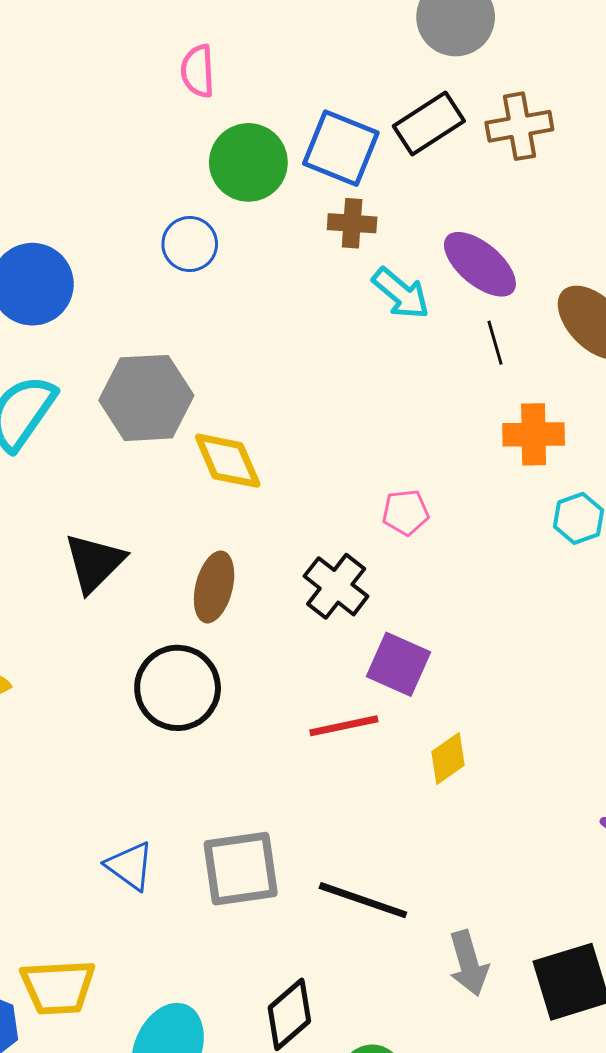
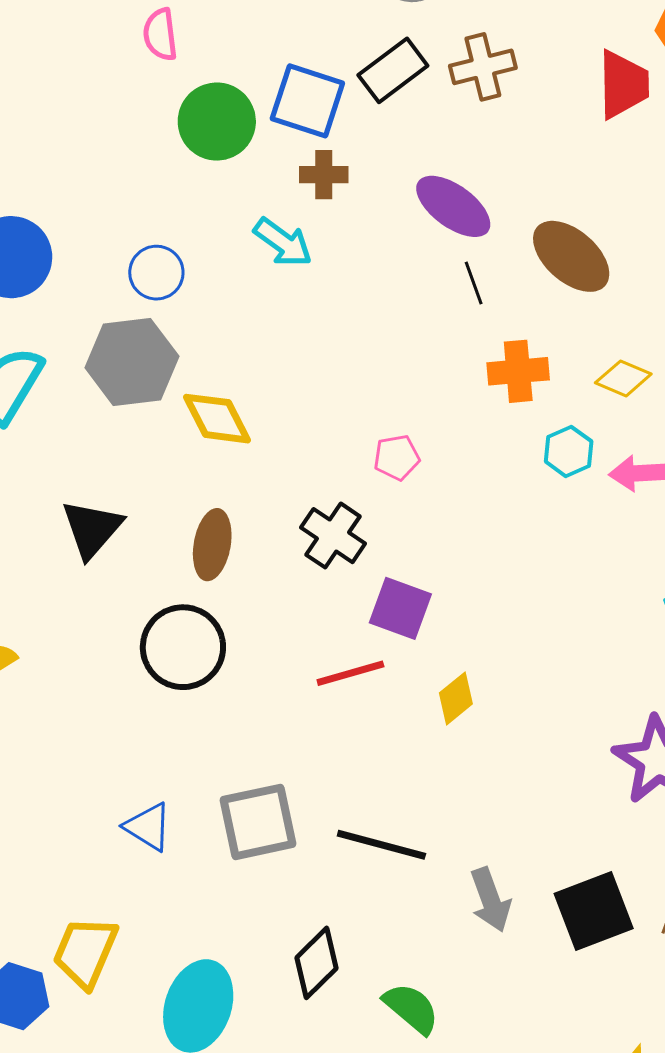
blue circle: (190, 244) -> (156, 273), moved
cyan arrow: (401, 293) -> (283, 242), moved
yellow trapezoid: (58, 987) -> (85, 952), turned 120

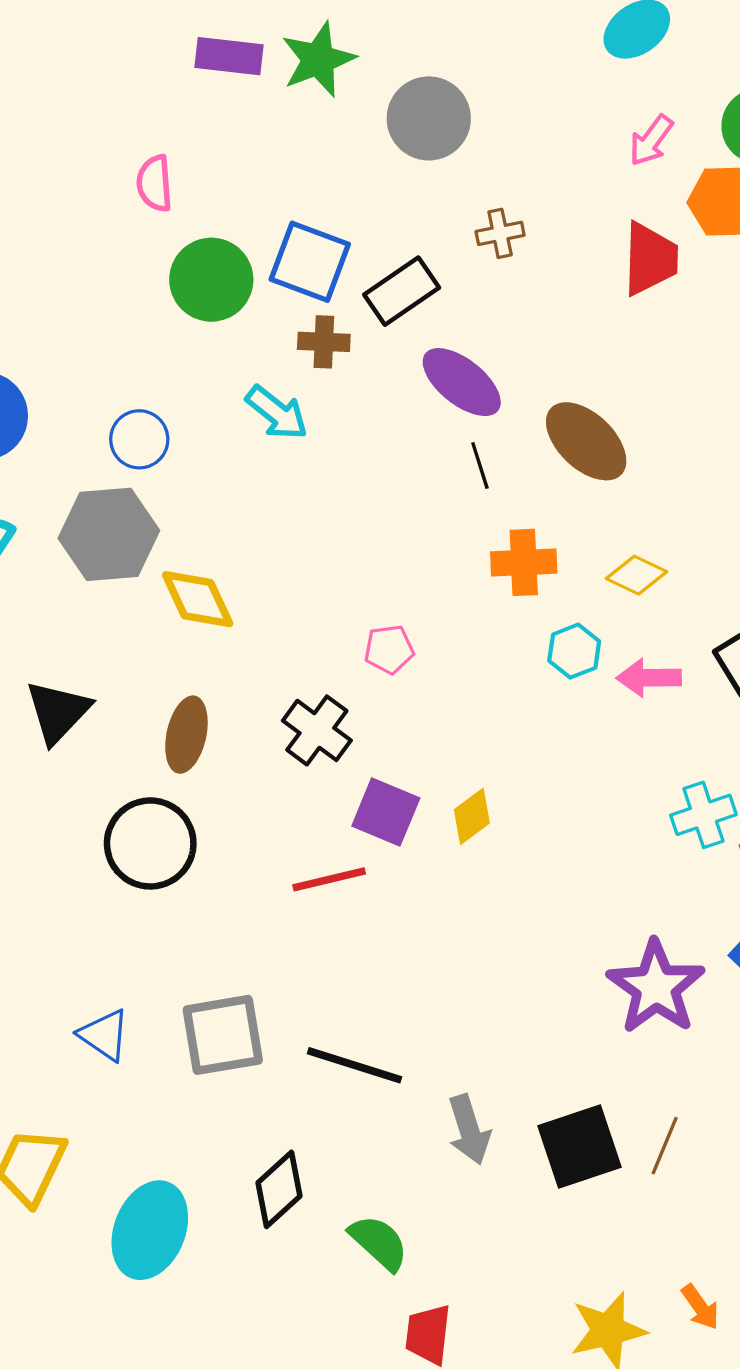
brown cross: (483, 67) -> (500, 233), size x0.7
black rectangle: (393, 70) -> (402, 291), moved
yellow diamond: (456, 698) -> (472, 816), moved

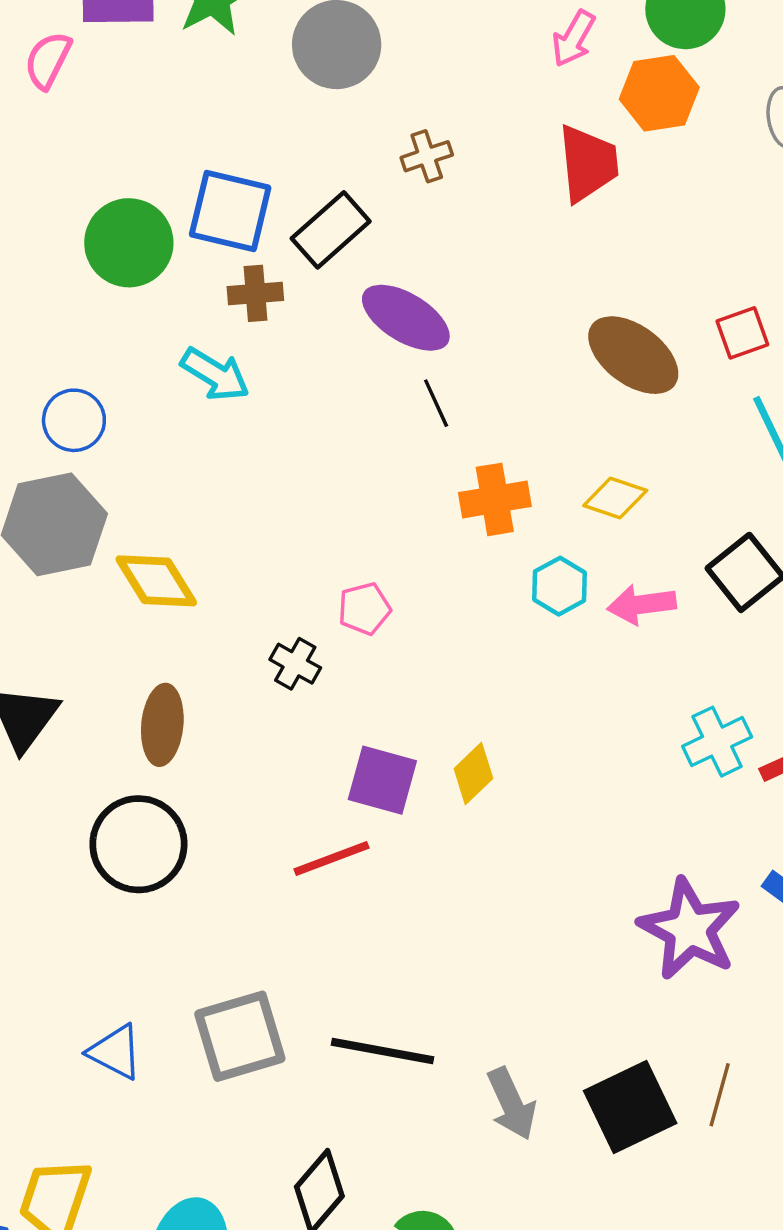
pink semicircle: (155, 183) -> (48, 60), moved, turned 38
brown ellipse: (586, 441) -> (633, 355), moved
black cross: (317, 730) -> (295, 664), moved, size x0.7

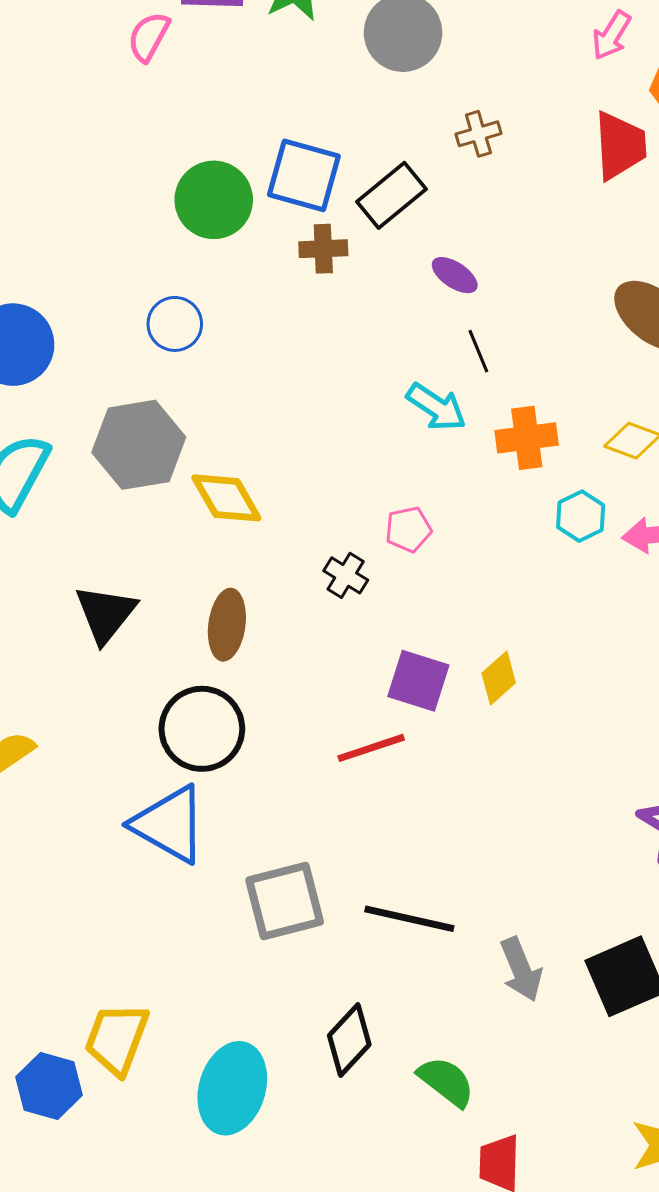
purple ellipse: (406, 318) -> (455, 275), size x0.6
cyan arrow: (215, 374) -> (436, 407), moved
blue circle: (74, 420) -> (175, 324), moved
blue triangle: (115, 1052) -> (169, 824), moved, size x1.6

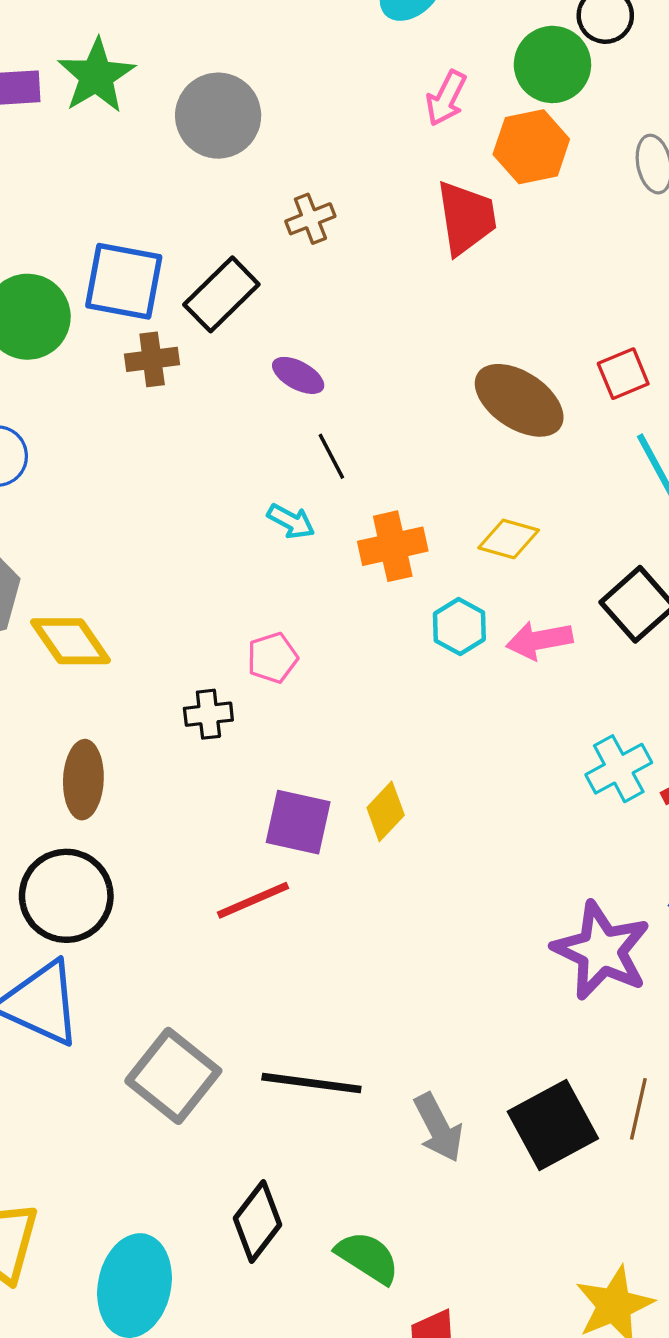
cyan arrow: (436, 407) -> (291, 521), size x0.7
black cross: (346, 575) -> (208, 714), turned -33
gray square: (285, 901) -> (173, 1076), turned -32

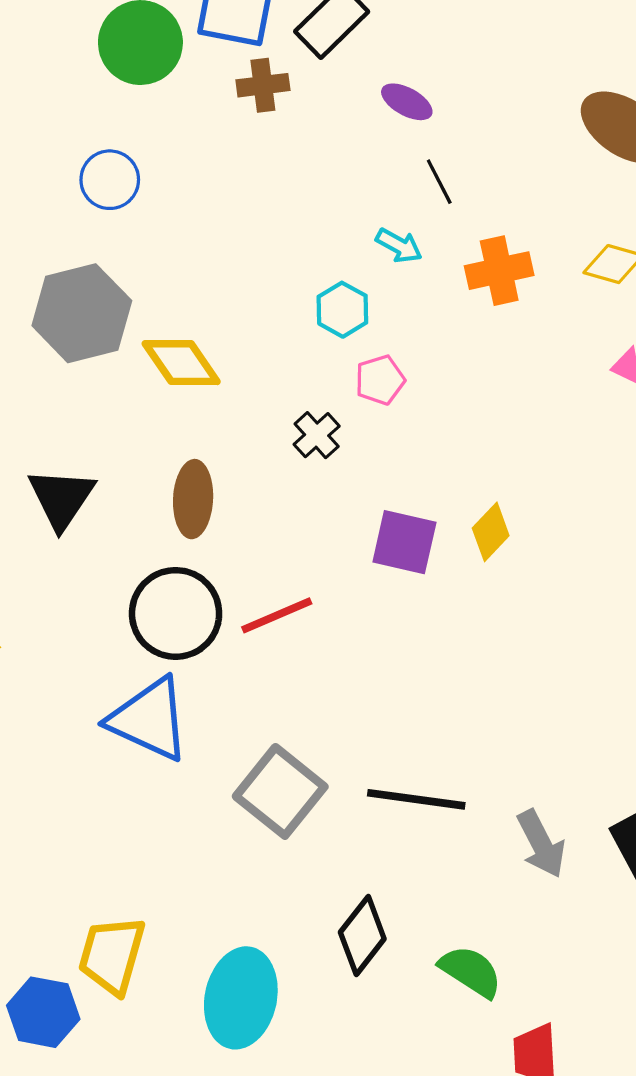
cyan hexagon: (459, 627) -> (342, 310), moved
black cross: (208, 714) -> (317, 435), turned -36
red line: (253, 900) -> (277, 615), moved

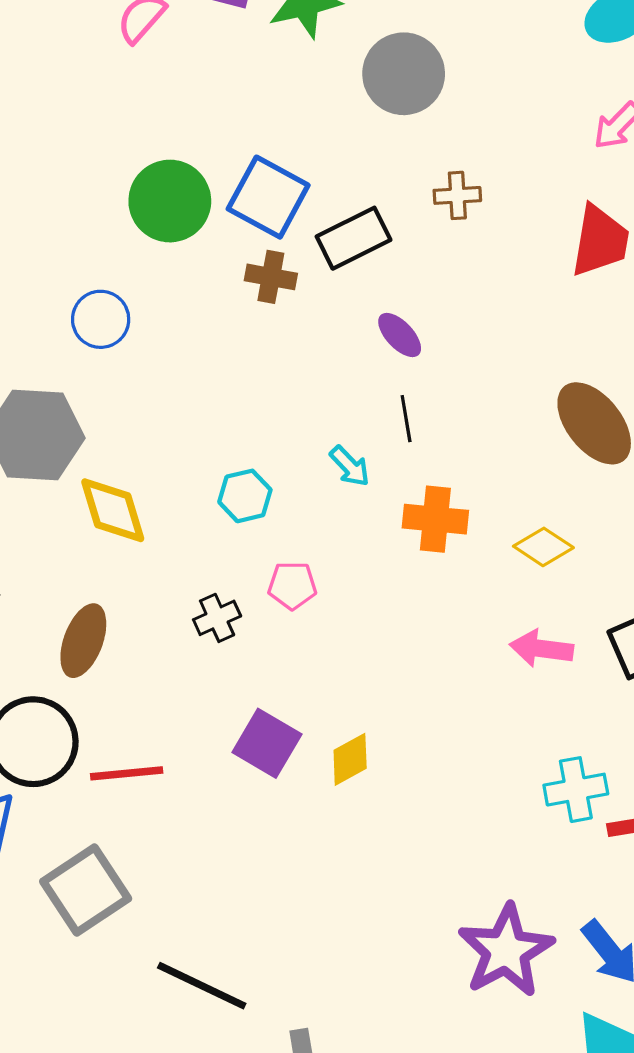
cyan hexagon: (342, 310) -> (245, 496), moved
gray square: (280, 791) -> (86, 890), moved

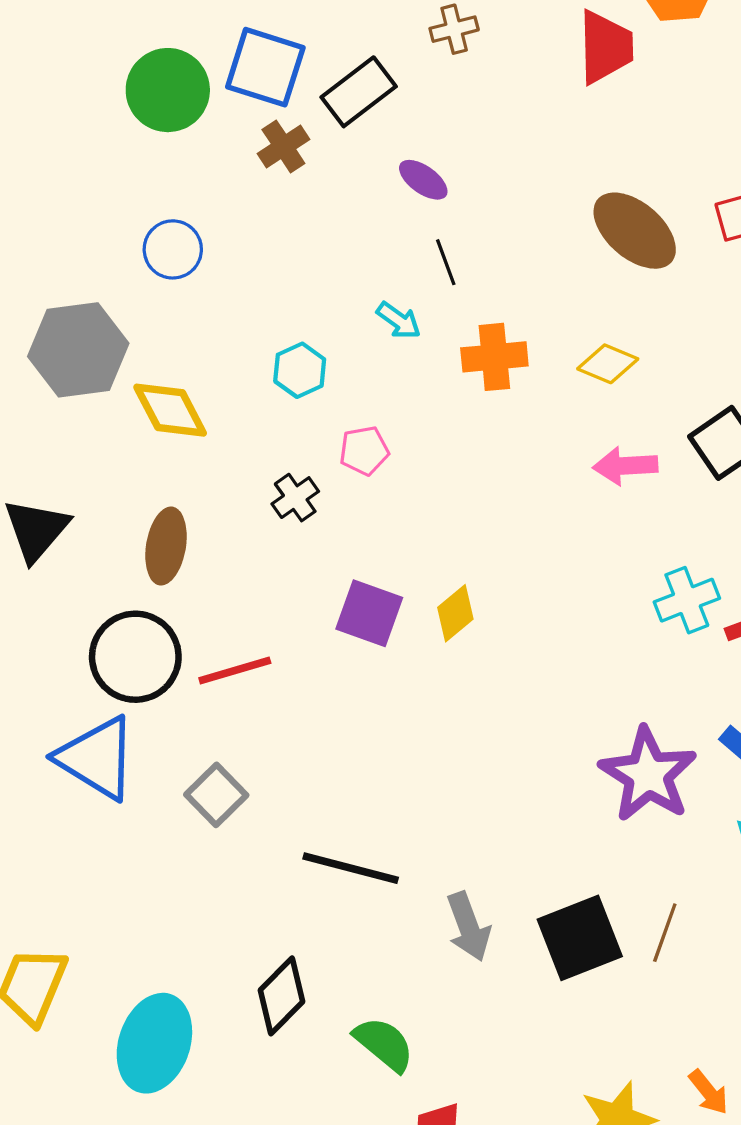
brown cross: (271, 277) -> (283, 147), turned -33
blue circle: (101, 319) -> (173, 249), moved
gray square: (86, 890) -> (216, 795), size x0.7

